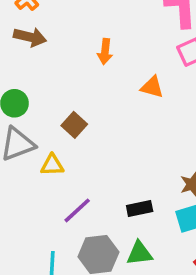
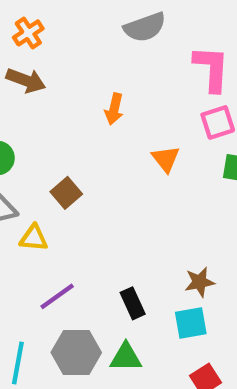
orange triangle: (152, 87) -> (166, 159), turned 30
black rectangle: (140, 208) -> (133, 303), turned 70

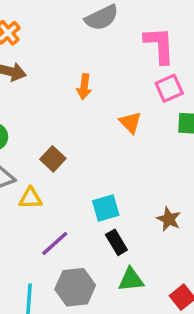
brown star: (200, 282) -> (169, 219), turned -30
cyan square: (191, 323) -> (106, 208), moved
green triangle: (126, 357) -> (131, 280), moved

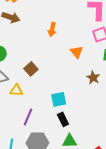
brown star: (169, 219) -> (93, 78), moved
purple line: (55, 243) -> (28, 117), turned -30

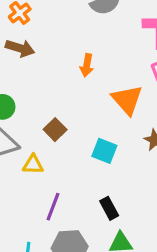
orange triangle: (77, 52) -> (127, 100), size x1.5
cyan square: (59, 99) -> (104, 151), moved, turned 35

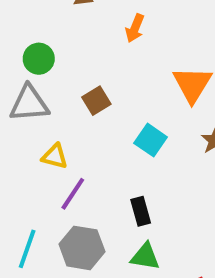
orange arrow: (87, 65) -> (135, 28), moved
yellow triangle: (33, 164) -> (55, 156), moved

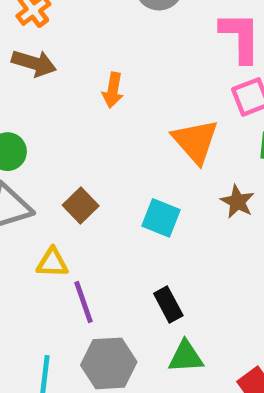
brown square: (96, 101) -> (81, 206), moved
purple line: (73, 194) -> (84, 302), turned -40

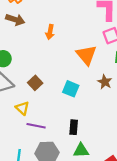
yellow triangle: (52, 263) -> (22, 108), turned 40
purple line: (84, 302) -> (36, 126), turned -60
black rectangle: (168, 305) -> (74, 127), turned 32

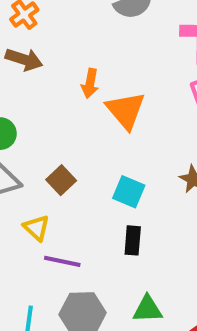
orange triangle: (86, 55) -> (126, 110), moved
black rectangle: (74, 127) -> (133, 240), moved

